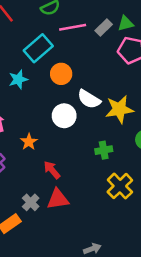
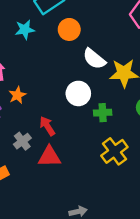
white circle: (64, 116) -> (78, 93), moved
orange star: (29, 142) -> (17, 95), moved
gray cross: (31, 202) -> (22, 141), moved

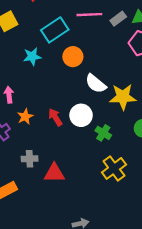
green cross: (103, 113) -> (103, 133), turned 35
red arrow: (47, 126) -> (55, 117), moved
gray cross: (22, 141) -> (30, 159), turned 35

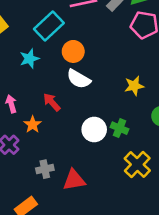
white semicircle: (96, 84) -> (79, 79), moved
yellow star: (123, 97) -> (134, 86), size x0.7
white circle: (81, 115) -> (94, 130), moved
red arrow: (55, 117) -> (52, 102), moved

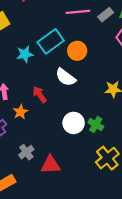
cyan rectangle: (49, 26) -> (51, 41), moved
orange circle: (73, 51) -> (77, 51), moved
gray cross: (45, 169) -> (26, 152), turned -32

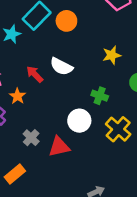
white semicircle: (66, 77) -> (61, 66), moved
white circle: (74, 123) -> (79, 121), moved

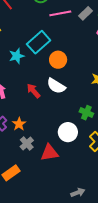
orange circle: (66, 21) -> (58, 60), moved
orange star: (17, 96) -> (19, 124), moved

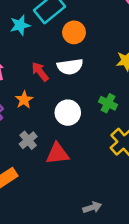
white semicircle: (56, 86) -> (70, 67), turned -42
orange star: (19, 124) -> (24, 100), moved
white circle: (68, 132) -> (68, 113), moved

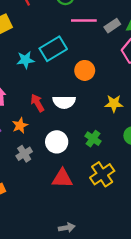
orange circle: (74, 32) -> (85, 70), moved
gray cross: (28, 140) -> (24, 154), moved
red triangle: (57, 154) -> (62, 178), moved

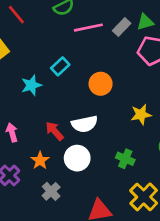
cyan rectangle: (53, 49) -> (60, 66), size x0.6
white circle: (57, 142) -> (77, 158), moved

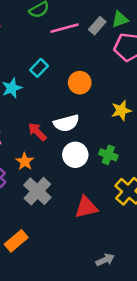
white circle: (77, 158) -> (75, 155), moved
gray cross: (51, 191) -> (37, 191), size x1.5

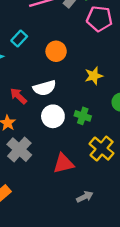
gray arrow: (105, 260) -> (85, 197), moved

